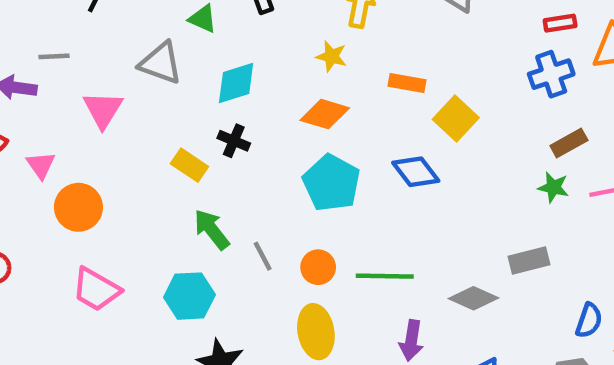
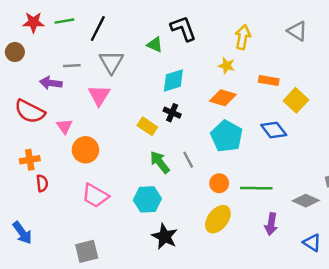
gray triangle: (161, 63) -> (111, 62), moved, turned 40
gray line: (263, 256) -> (188, 160), moved
yellow ellipse: (316, 332) -> (218, 219), turned 48

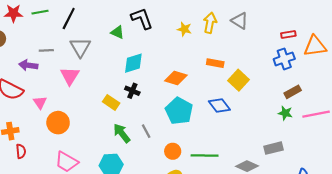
yellow arrow: (243, 37) -> (210, 23), moved
yellow star: (227, 66) -> (184, 29), moved

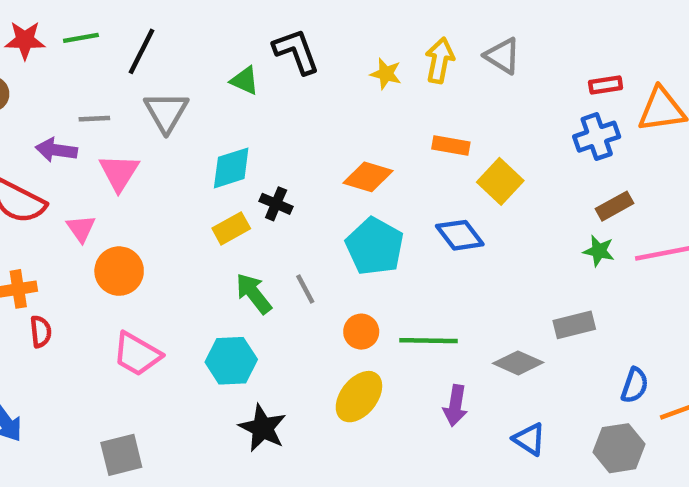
cyan diamond: (133, 63) -> (231, 168), moved
pink triangle: (70, 76) -> (119, 172), moved
yellow rectangle: (111, 102) -> (231, 228), turned -63

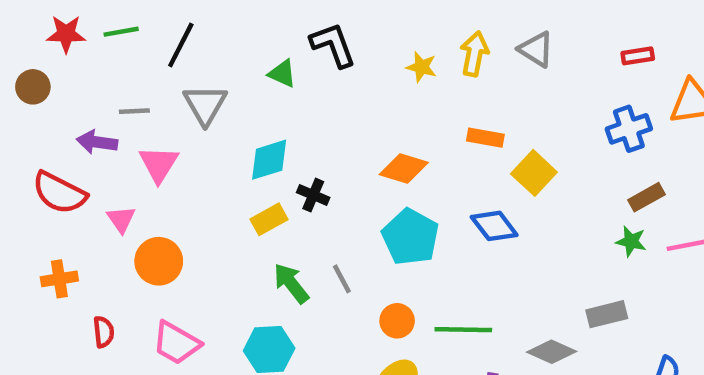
red rectangle: (606, 85) -> (638, 56), moved
red semicircle: (41, 332) -> (104, 332), moved

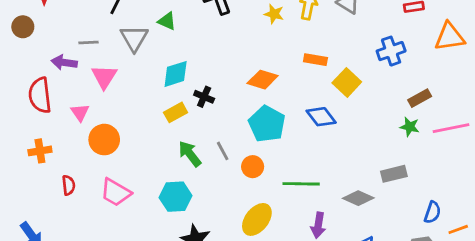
green triangle: (282, 74) -> (167, 21), moved
blue cross: (629, 129) -> (391, 51), moved
red semicircle: (59, 193) -> (40, 95), turned 56
orange circle: (397, 321) -> (253, 167), moved

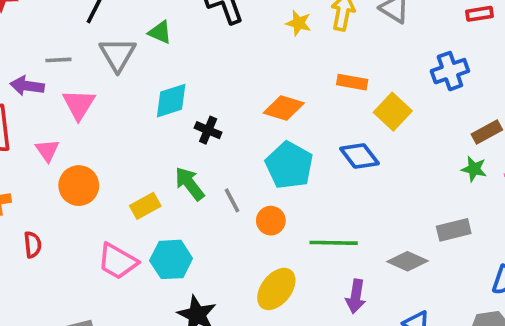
yellow rectangle: (176, 112) -> (145, 206), moved
green arrow: (190, 154) -> (190, 184), moved
pink trapezoid: (116, 192) -> (118, 261), moved

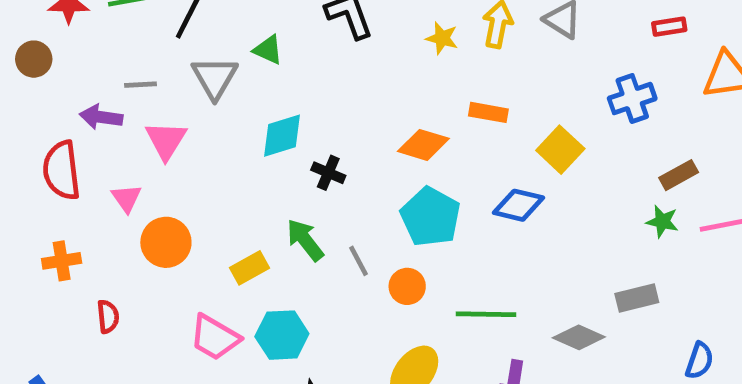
orange rectangle: (352, 82) -> (488, 112), moved
blue diamond: (359, 156) -> (519, 205), turned -39

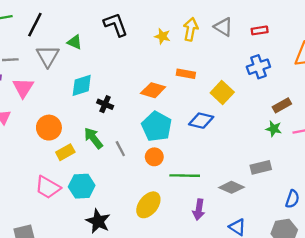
red rectangle: (669, 27) -> (260, 30), moved
orange circle: (166, 242) -> (49, 128), moved
orange circle: (407, 286) -> (154, 157), moved

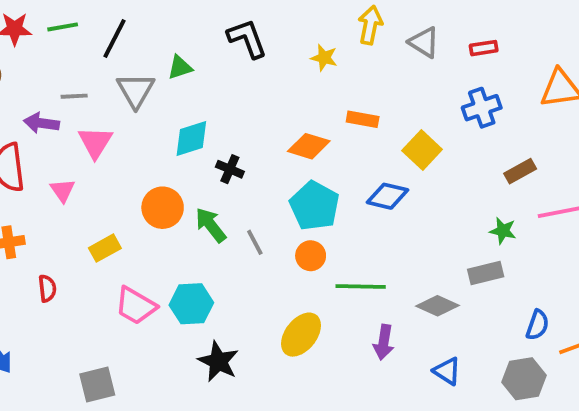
yellow arrow: (191, 29) -> (370, 25), moved
green triangle: (75, 42) -> (180, 67), turned -42
orange circle: (49, 128) -> (163, 208), moved
green star: (274, 129) -> (503, 231), moved
yellow rectangle: (65, 152) -> (105, 248), moved

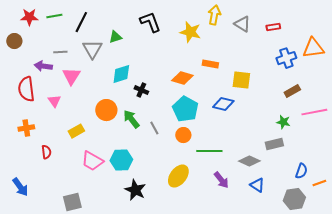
yellow star: (324, 58) -> (190, 32), size x1.5
blue cross: (482, 108) -> (286, 58), moved
yellow square: (422, 150) -> (241, 80), turned -36
purple arrow: (384, 342) -> (221, 180), turned -48
blue triangle: (447, 371) -> (257, 185), moved

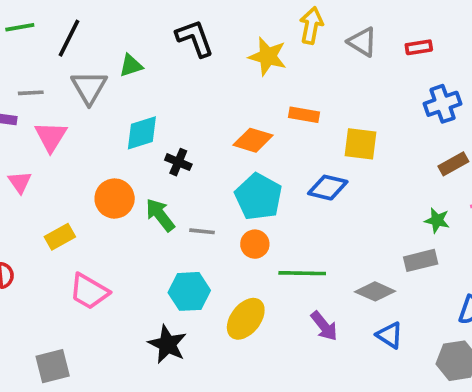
gray line: (154, 128) -> (202, 231), turned -56
cyan hexagon: (121, 160) -> (189, 291), moved

